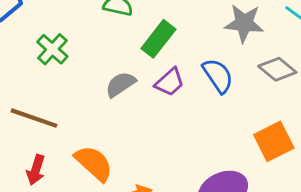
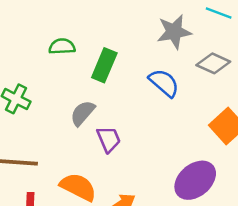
purple trapezoid: (170, 82) -> (109, 139), moved, turned -56

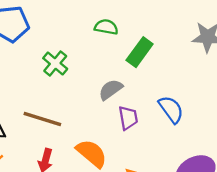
blue semicircle: (164, 83) -> (171, 109), moved

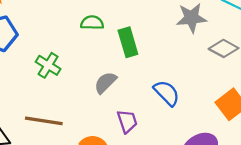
green rectangle: (140, 52) -> (128, 42), turned -44
purple trapezoid: (128, 118) -> (127, 121), moved

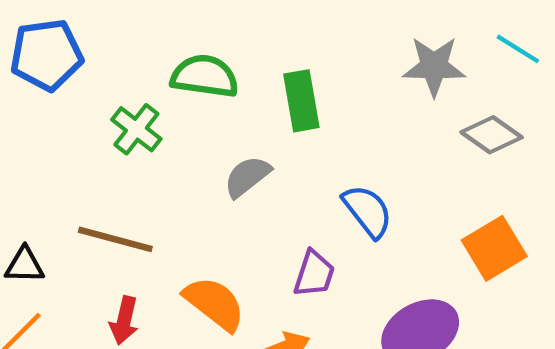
green semicircle: (92, 23) -> (205, 76), moved, size x1.4
purple trapezoid: (127, 121) -> (314, 274), moved, turned 30

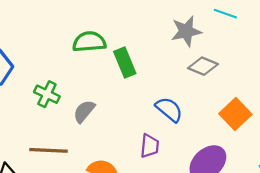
green semicircle: (205, 76) -> (89, 42), moved
gray diamond: (492, 135) -> (203, 66), moved
gray semicircle: (247, 176) -> (84, 111), moved

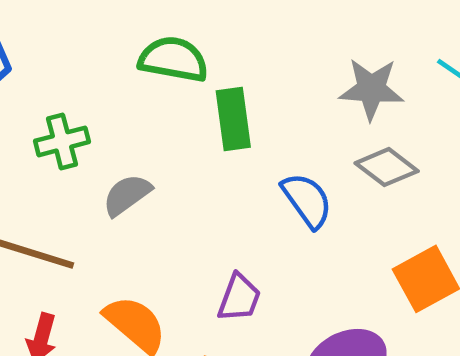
green cross: (47, 94) -> (62, 141), turned 35
blue semicircle: (169, 109) -> (307, 200), moved

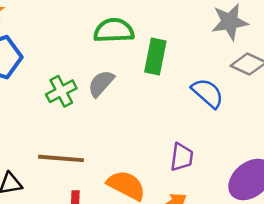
green rectangle: (233, 119) -> (155, 57), turned 32
gray semicircle: (127, 195) -> (101, 83), moved

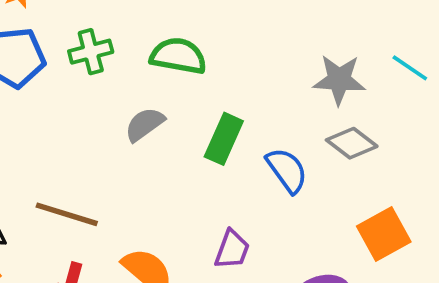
green rectangle: (155, 57) -> (224, 139), moved
green cross: (61, 91) -> (91, 52), moved

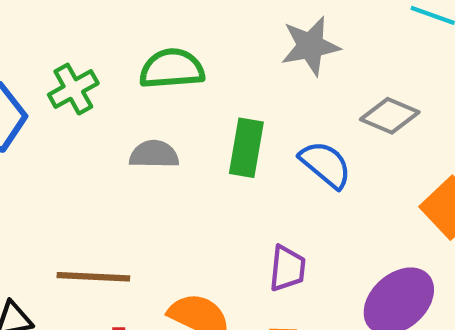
gray star: (339, 80) -> (310, 46), moved
gray semicircle: (145, 124) -> (154, 154), turned 51

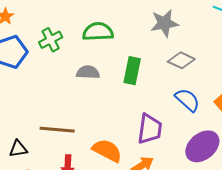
gray diamond: (390, 116) -> (181, 60), moved
blue semicircle: (326, 164) -> (187, 100), moved
purple trapezoid: (287, 268) -> (150, 129), size x1.4

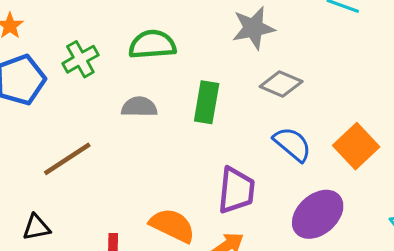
brown line: (57, 130) -> (67, 159), moved, turned -36

